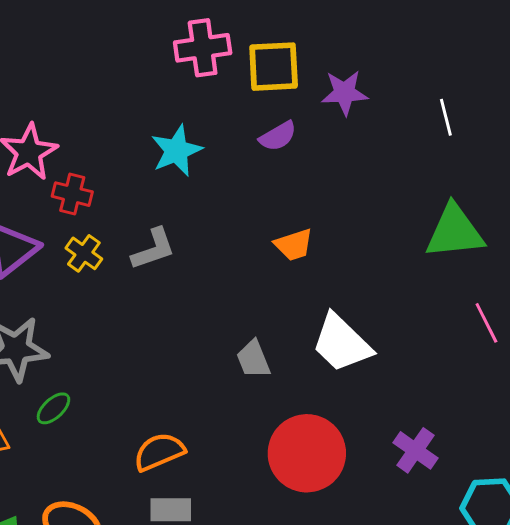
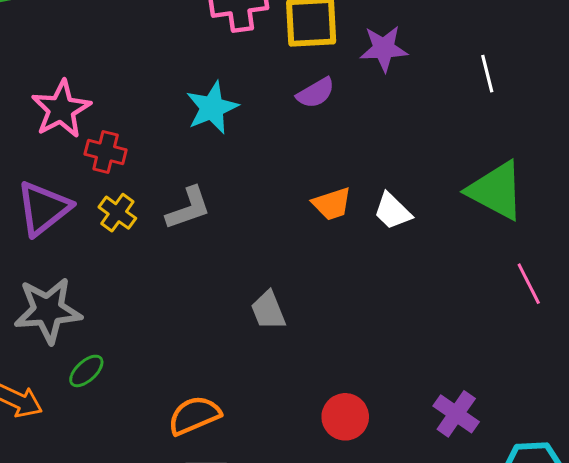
green triangle: (455, 232) -> (496, 190), turned 34
white trapezoid: (342, 343) -> (393, 211), moved, size x0.6
gray trapezoid: (253, 359) -> (268, 310), moved
red circle: (307, 453) -> (345, 417), size x0.6

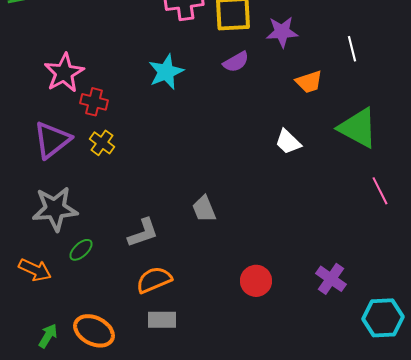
orange trapezoid: (332, 204) -> (309, 82), moved
gray L-shape: (188, 208) -> (143, 233), moved

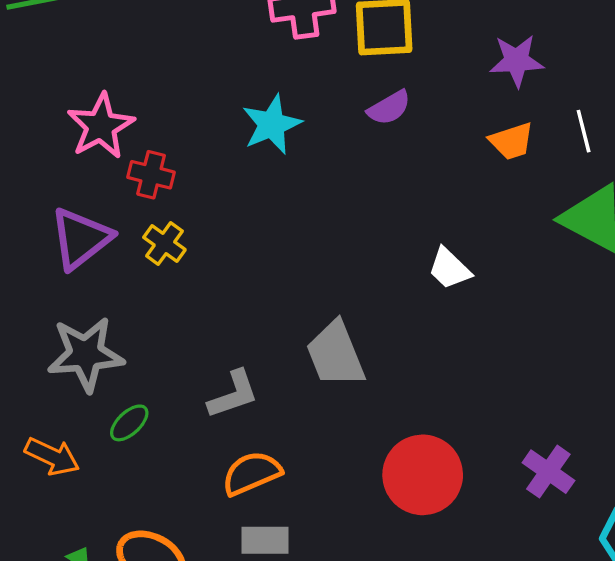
purple star: (282, 32) -> (517, 61), moved
white line: (352, 49) -> (584, 131), moved
white trapezoid: (288, 142) -> (449, 269), moved
gray trapezoid: (204, 209) -> (335, 354), size x1.5
red circle: (256, 281) -> (423, 475), size x1.5

